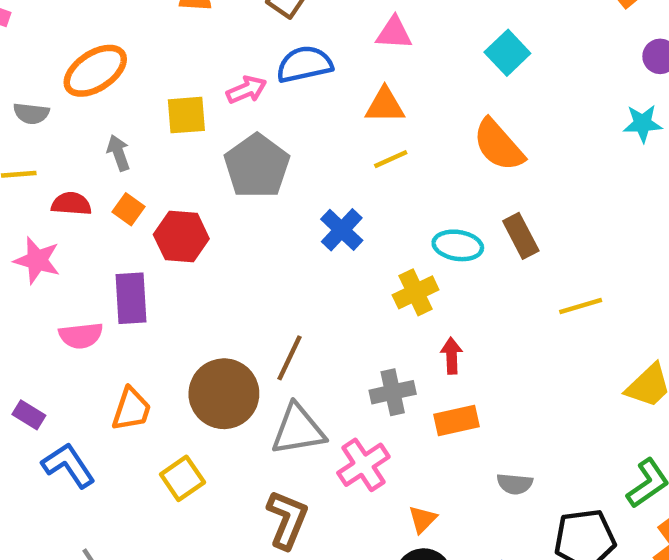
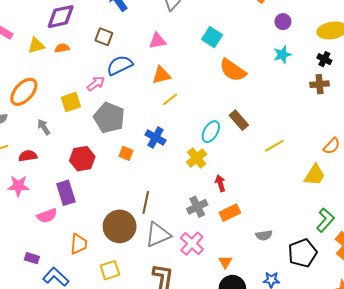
orange semicircle: (499, 145) -> (233, 70), moved
orange square: (129, 209) -> (126, 153), moved
cyan ellipse: (458, 245) -> (211, 132), turned -55
yellow square: (182, 478) -> (110, 270), turned 30

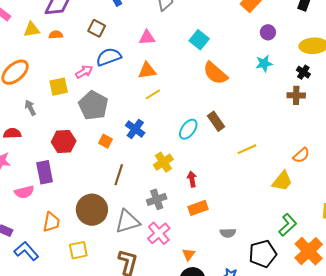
yellow cross: (197, 158) -> (163, 162), moved
brown line: (146, 202) -> (119, 175), moved
gray cross: (197, 207) -> (157, 199), moved

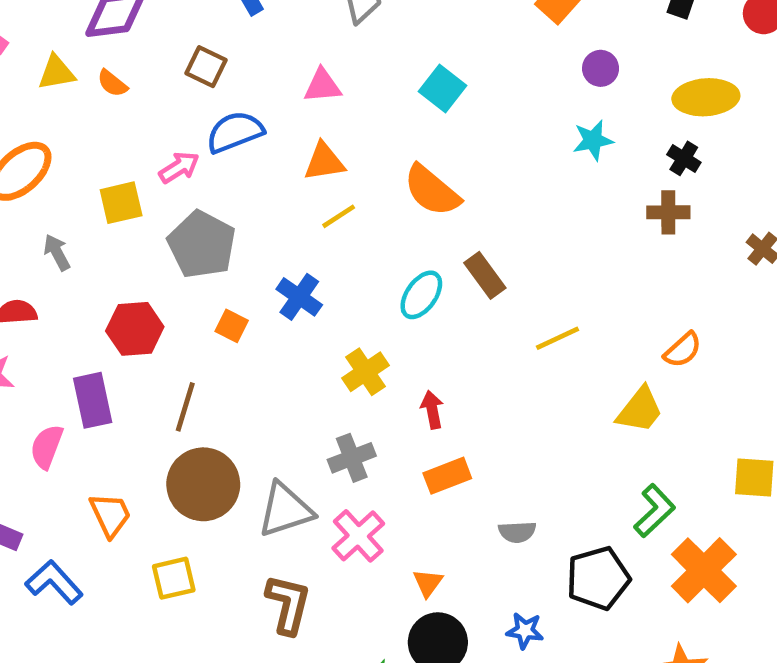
orange semicircle: (56, 35) -> (112, 83), turned -136
orange semicircle: (215, 73) -> (432, 191), moved
brown line: (119, 175) -> (185, 407), moved
pink semicircle: (24, 192) -> (47, 447), turned 126
orange trapezoid: (51, 222) -> (110, 515), turned -35

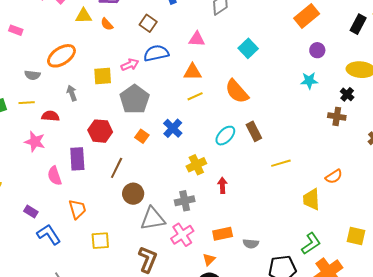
yellow trapezoid: (640, 410) -> (311, 199), turned 130
pink semicircle: (47, 447) -> (55, 176), turned -48
orange rectangle: (447, 476) -> (223, 234), moved
brown circle: (203, 484) -> (133, 194), moved, size x0.7

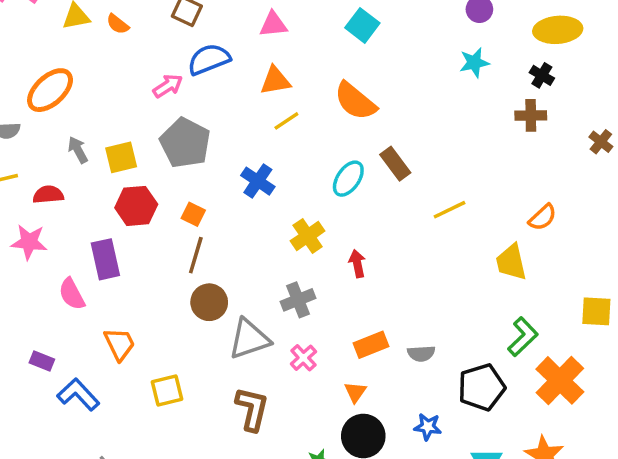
yellow square: (103, 76) -> (121, 157), moved
orange square: (142, 136) -> (193, 214), moved
brown line: (117, 168) -> (196, 255), moved
pink cross: (182, 235) -> (303, 358), size x0.7

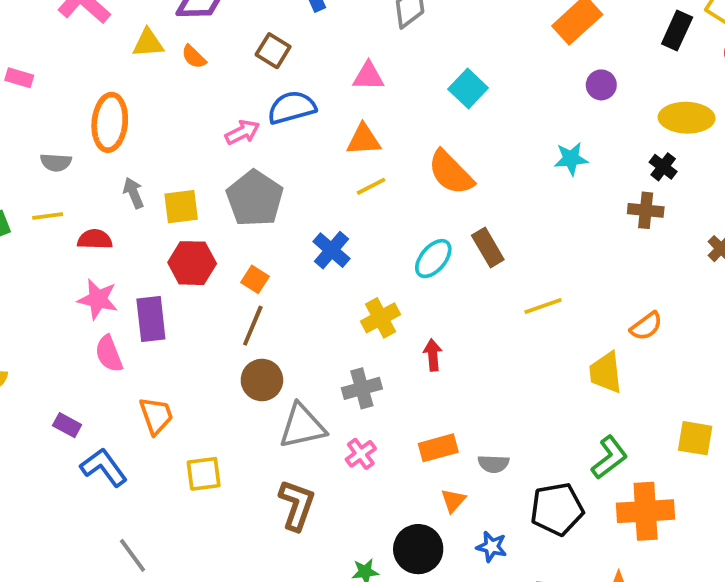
cyan star: (474, 63) -> (571, 159), moved
orange ellipse: (50, 90) -> (110, 122), turned -48
pink star: (29, 242) -> (98, 299), moved
orange cross: (560, 380) -> (646, 511), turned 36
orange triangle: (355, 392) -> (453, 501), moved

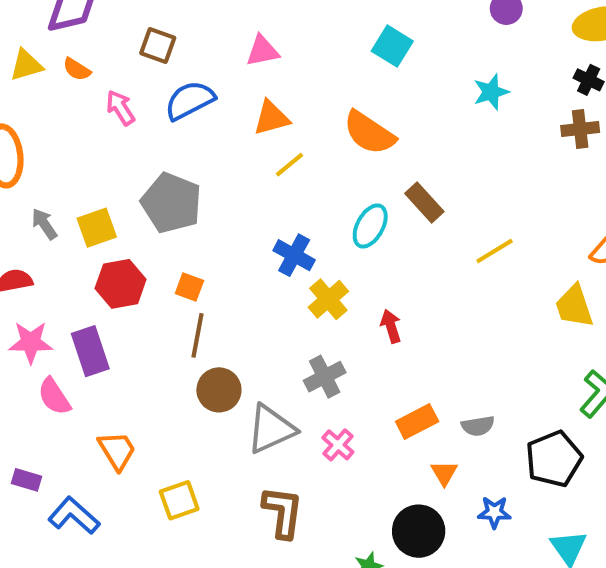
cyan square: (468, 88) -> (392, 46), moved
pink arrow: (242, 132) -> (120, 108), moved, turned -84
blue cross: (331, 250) -> (294, 255), moved

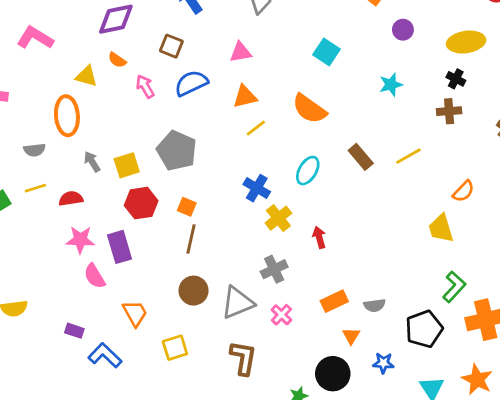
yellow triangle: (26, 65) -> (86, 76), moved, turned 30
brown rectangle: (424, 202) -> (361, 157), moved
yellow line: (495, 251) -> (408, 156), moved
brown circle: (219, 390) -> (194, 291), moved

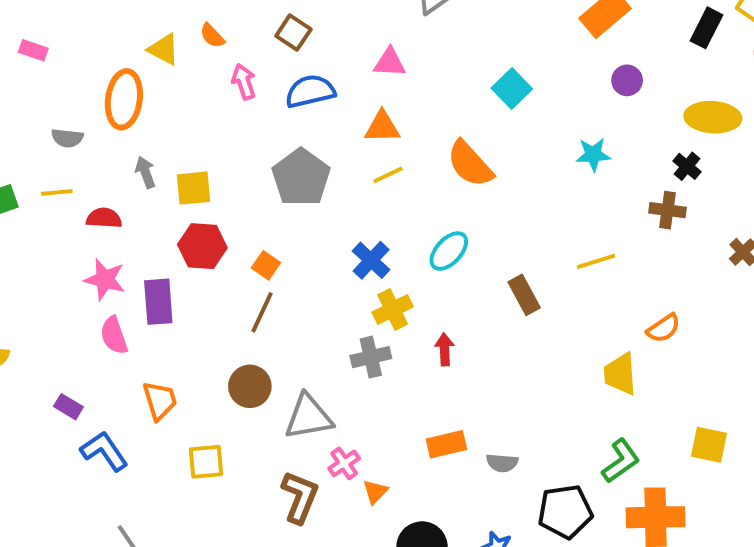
gray pentagon: (177, 151) -> (301, 177), moved
brown rectangle: (361, 157) -> (524, 295), moved
gray cross: (274, 269) -> (371, 357), moved
pink cross: (281, 315) -> (344, 463), moved
orange triangle: (351, 336) -> (375, 492), moved

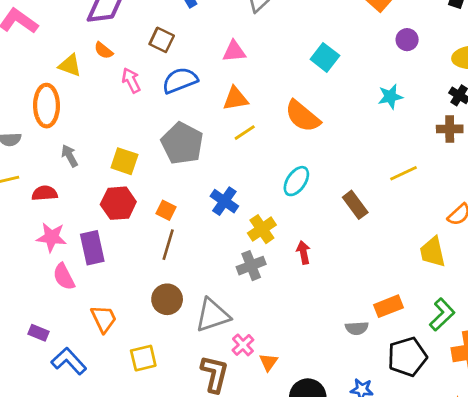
yellow square: (193, 188) -> (124, 161), moved, turned 32
blue cross: (371, 260) -> (224, 201), moved
orange rectangle: (446, 444) -> (388, 306), moved

